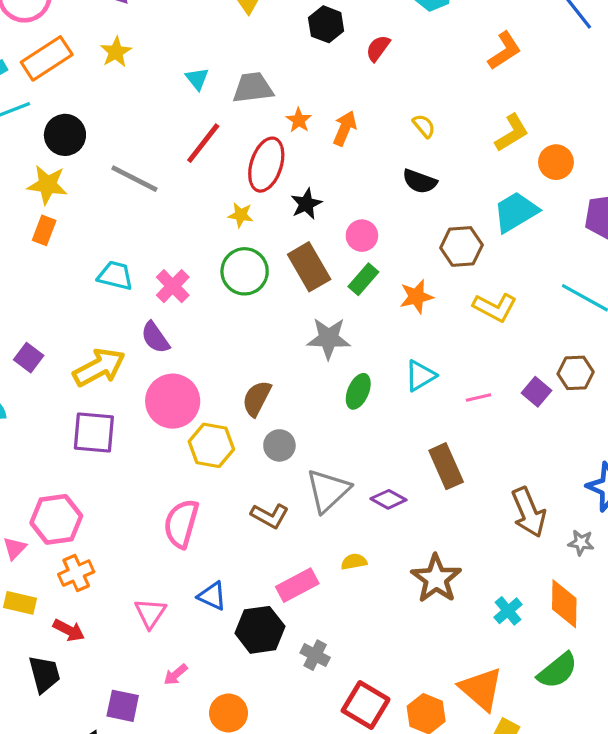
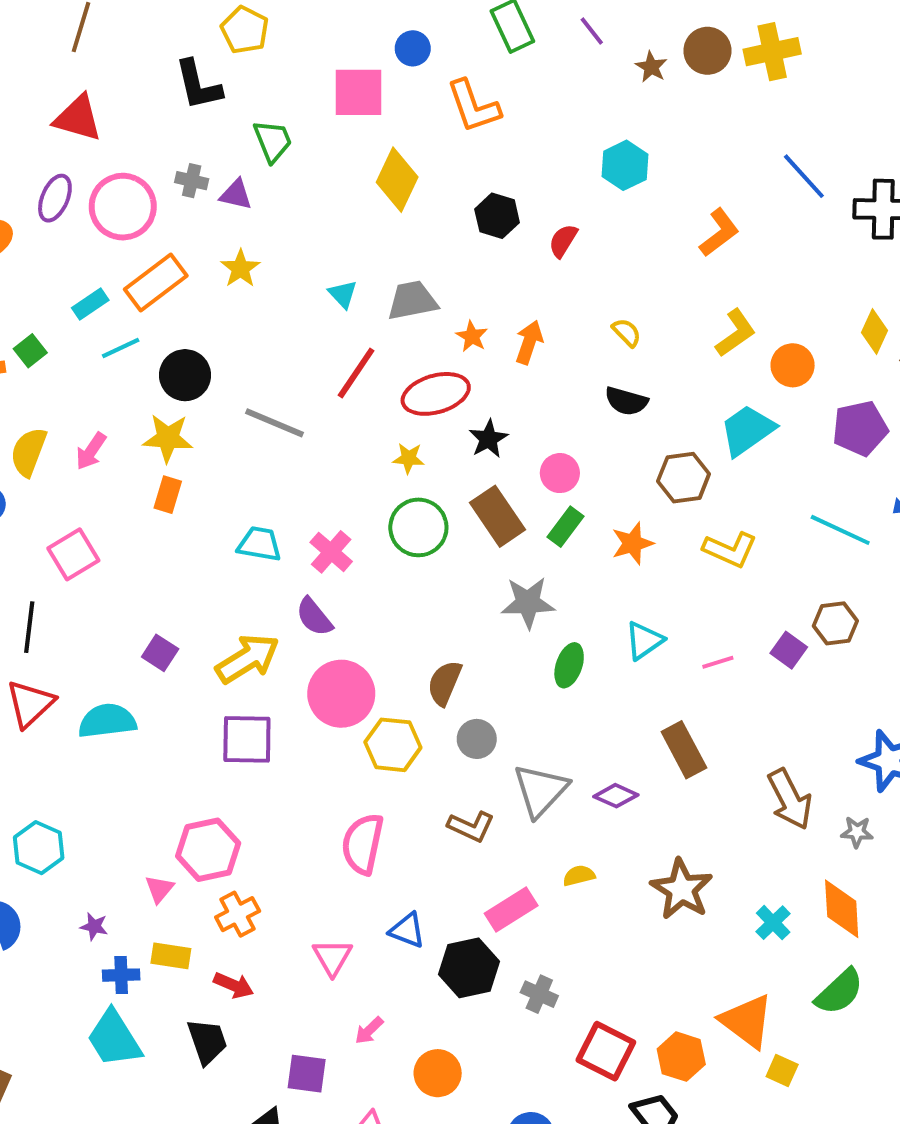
red ellipse: (266, 165) -> (436, 394), turned 60

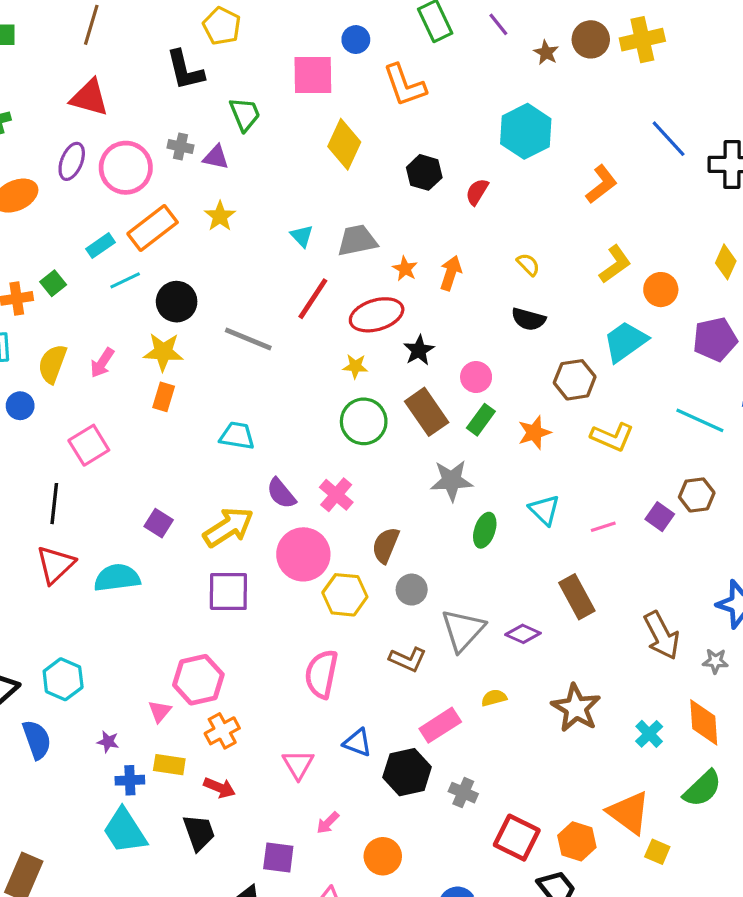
cyan hexagon: (625, 165) -> (526, 131), size x1.4
pink cross: (331, 552) -> (336, 495), moved
cyan triangle: (644, 640) -> (544, 510), turned -40

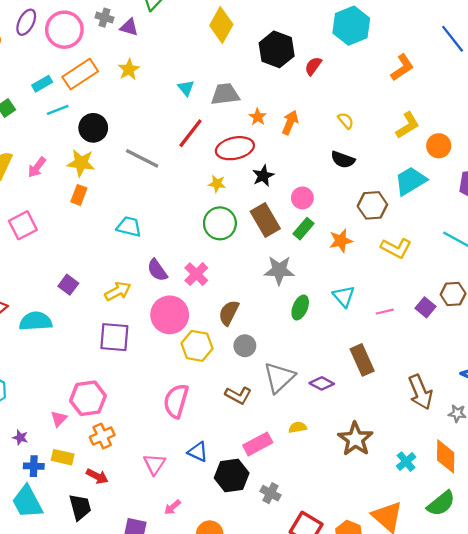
black hexagon: (424, 172) -> (277, 49), size x1.4
yellow arrow: (228, 527) -> (118, 291), size x0.7

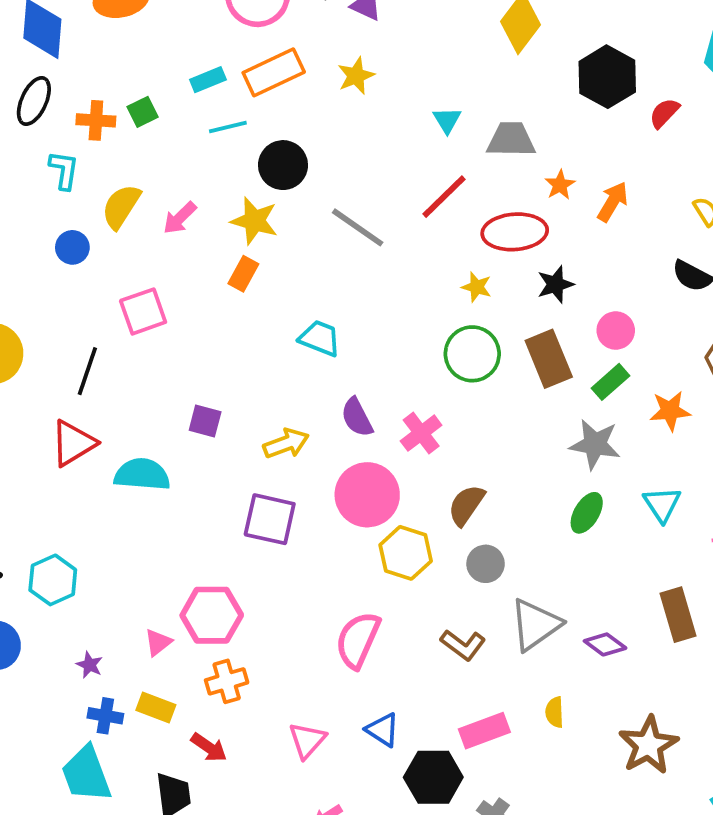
gray star: (279, 270) -> (595, 444), moved
purple square: (68, 285) -> (205, 421), turned -30
yellow semicircle: (298, 427) -> (555, 712), turned -90

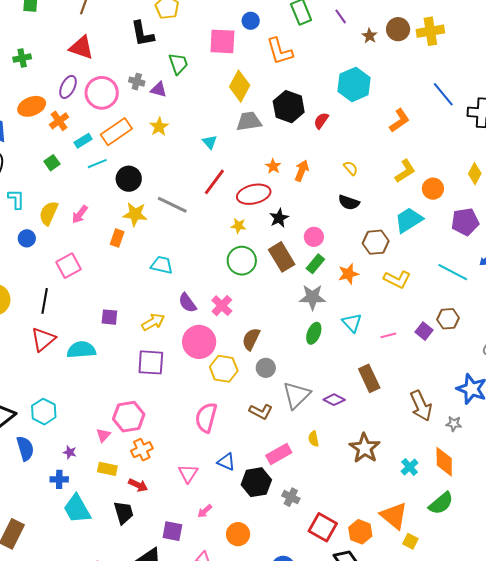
orange cross: (96, 120) -> (59, 121), moved, turned -30
gray trapezoid: (511, 140) -> (249, 121), moved
yellow star: (254, 221) -> (135, 214), moved
blue cross: (105, 716) -> (59, 479), moved

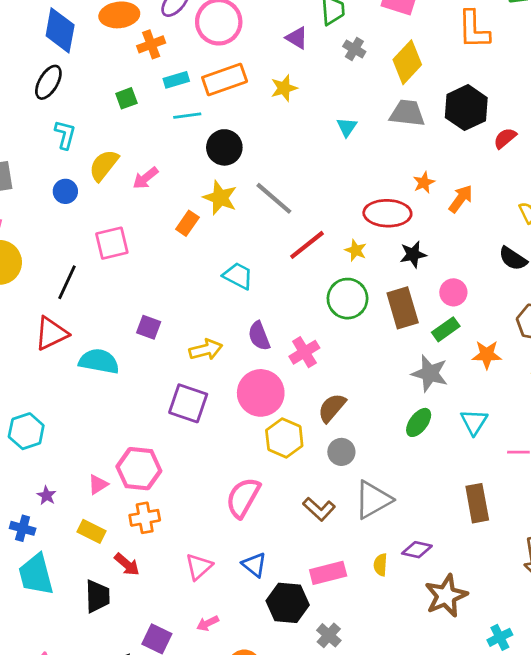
gray cross: (137, 82) -> (354, 49), moved
red line: (214, 182) -> (307, 245), moved
purple diamond: (334, 400) -> (417, 550), moved, turned -30

